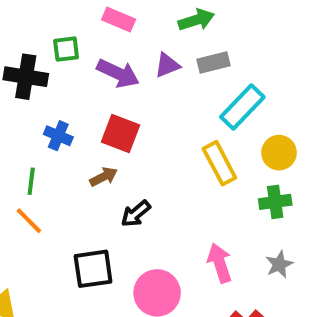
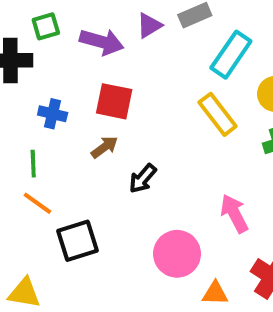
black square: (93, 269) -> (78, 241), moved

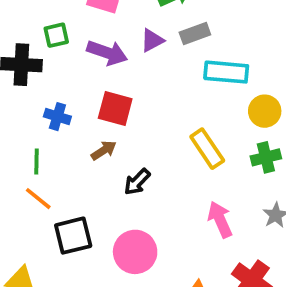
cyan rectangle: (231, 55) -> (226, 72), turned 57
yellow rectangle: (218, 114) -> (207, 149), moved
pink circle: (177, 254) -> (135, 252), moved

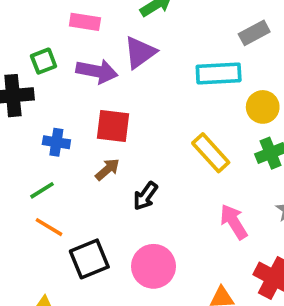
gray rectangle: (195, 33) -> (254, 33), moved
purple triangle: (152, 40) -> (140, 52), size x1.4
green line: (37, 162) -> (42, 190), turned 65

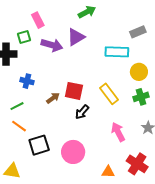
pink rectangle: (85, 22) -> (38, 20), moved, turned 49
red square: (113, 126) -> (74, 91), moved
black arrow: (145, 196) -> (82, 112), moved

